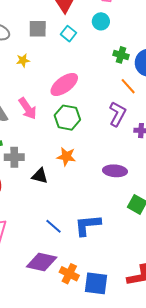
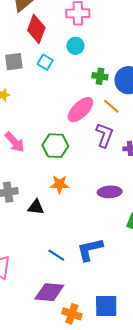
pink ellipse: (64, 84) -> (80, 110), moved
orange cross: (69, 274) -> (72, 314), moved

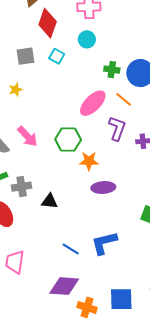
orange star: (60, 184) -> (89, 161), moved
purple ellipse: (110, 192) -> (103, 187), moved

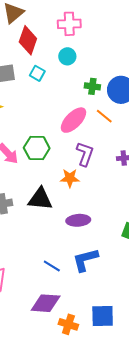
purple L-shape: (117, 128) -> (85, 154), moved
green hexagon: (68, 139) -> (37, 148), moved
purple ellipse: (103, 187) -> (78, 220), moved
black triangle: (50, 201) -> (40, 199), moved, size x1.5

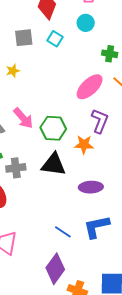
green hexagon: (37, 148) -> (53, 128), moved
purple diamond: (46, 303) -> (55, 269), turned -60

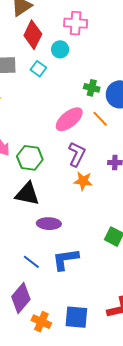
cyan circle: (86, 23) -> (60, 49), moved
orange star: (84, 145) -> (83, 181), moved
purple ellipse: (91, 187) -> (49, 224), moved

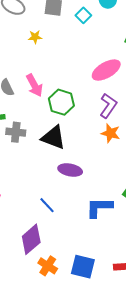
blue L-shape: (65, 259) -> (99, 207), moved

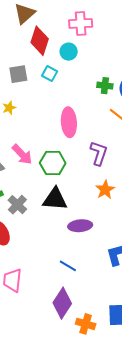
pink ellipse: (106, 70) -> (69, 122), moved, turned -48
gray cross: (16, 132) -> (17, 205), turned -36
orange star: (111, 133) -> (105, 190), moved, turned -30

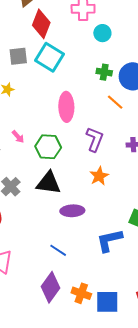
cyan circle: (69, 52) -> (102, 33), moved
cyan square: (50, 74) -> (50, 57), size x1.8
pink arrow: (22, 154) -> (18, 137), size x0.6
orange cross: (86, 324) -> (81, 293), moved

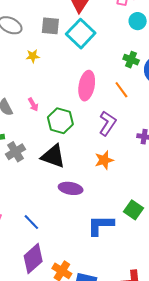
orange line: (115, 102) -> (121, 90), moved
blue line: (58, 250) -> (31, 222), moved

